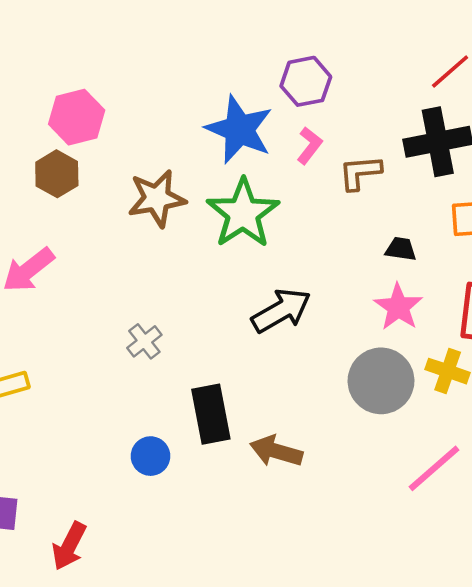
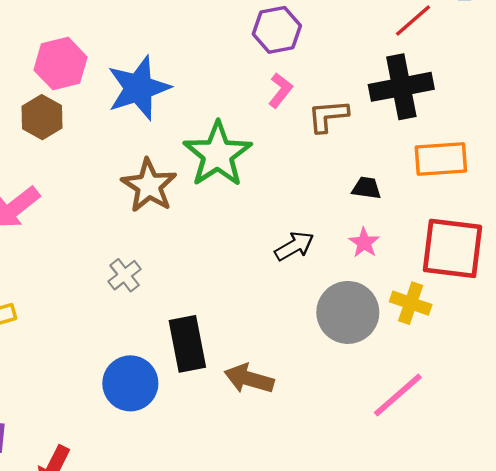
blue star: (239, 129) -> (138, 88), moved, turned 30
brown star: (157, 198) -> (149, 186), moved, turned -30
pink star: (398, 307) -> (364, 243), size x0.7
black arrow: (281, 311) -> (294, 246), moved, size x0.7
blue circle: (151, 456) -> (130, 383), size x1.5

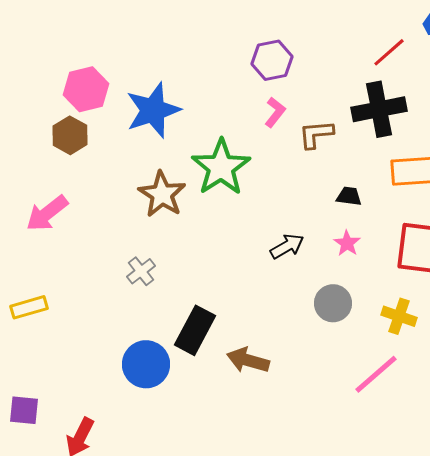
yellow cross: (411, 303) -> (399, 316), moved
gray circle: (348, 312) -> (333, 303), size x0.7
black rectangle: (187, 344) -> (195, 330), turned 39

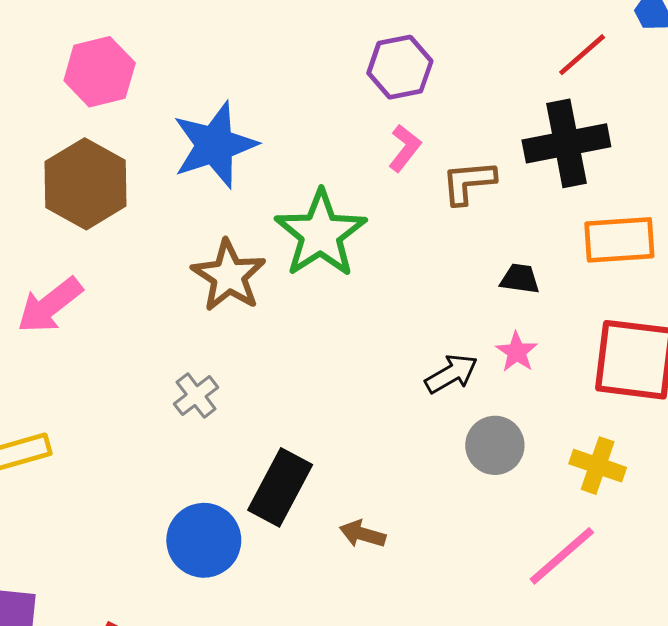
pink hexagon: (86, 89) -> (100, 72), moved
brown hexagon: (70, 135) -> (86, 184), size x1.5
black arrow: (287, 246) -> (451, 374), moved
brown arrow: (248, 360) -> (363, 534), size x0.7

